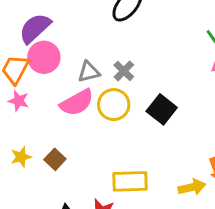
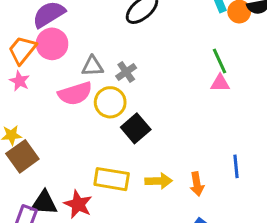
black square: (162, 109) -> (136, 128), moved
brown square: (55, 159) -> (22, 156), moved, size x1.5
yellow arrow: (192, 187) -> (159, 181), moved

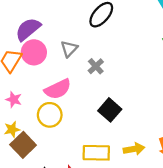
gray triangle: (92, 66) -> (69, 49), moved, turned -36
pink star: (20, 81) -> (14, 100), moved
yellow circle: (110, 102) -> (50, 115), moved

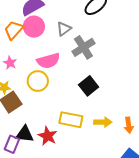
gray cross: (96, 66) -> (83, 47), size x1.6

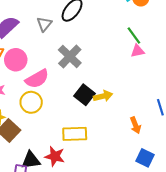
pink circle: (34, 27) -> (16, 60), moved
gray triangle: (64, 29) -> (44, 24), moved
yellow arrow: (103, 122) -> (103, 96), moved

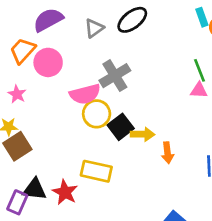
pink semicircle: (37, 79) -> (85, 94), moved
yellow circle: (31, 102) -> (97, 114), moved
orange arrow: (135, 125) -> (168, 153), moved

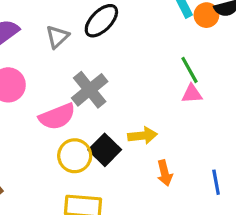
yellow circle: (97, 114) -> (75, 156), moved
yellow arrow: (143, 134) -> (142, 136), moved

